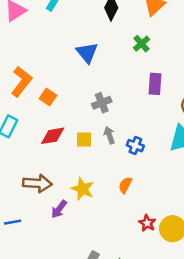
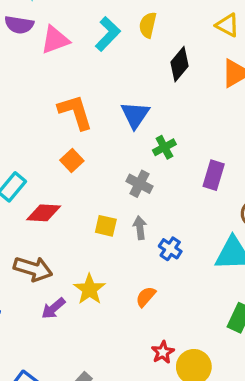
green cross: (142, 44) -> (164, 147), moved
orange L-shape: (21, 82) -> (75, 112), moved, turned -68
gray cross: (102, 103) -> (139, 184), turned 36
red diamond: (53, 136) -> (44, 213), moved

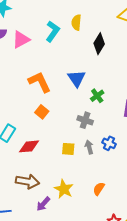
blue cross: (170, 249) -> (109, 143), moved

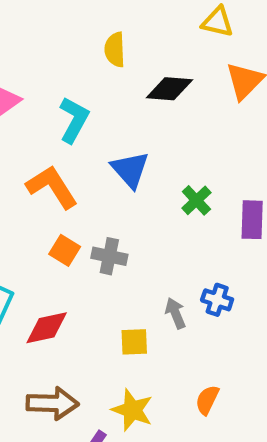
cyan L-shape: (53, 31) -> (74, 120), moved
black diamond: (99, 44) -> (169, 89), turned 70
green cross: (97, 96) -> (196, 200), moved
gray cross: (85, 120) -> (109, 256), moved
yellow square: (68, 149) -> (134, 342), moved

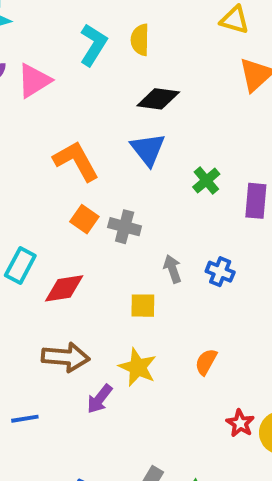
black diamond: (169, 89) -> (158, 99), moved
cyan L-shape: (74, 120) -> (93, 45), moved
gray arrow: (176, 313) -> (172, 269), moved

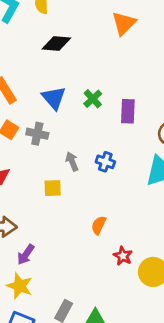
blue triangle: (148, 149) -> (54, 98), moved
yellow star: (138, 367) -> (20, 286), moved
red star: (240, 423) -> (123, 256), moved

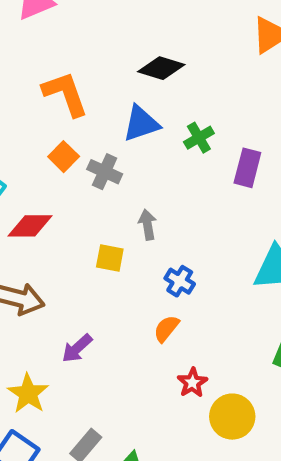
black diamond: (56, 44) -> (161, 68), moved
blue triangle: (54, 98) -> (141, 124), turned 40
blue cross: (105, 162) -> (180, 281), moved
purple arrow: (26, 255) -> (77, 348), moved

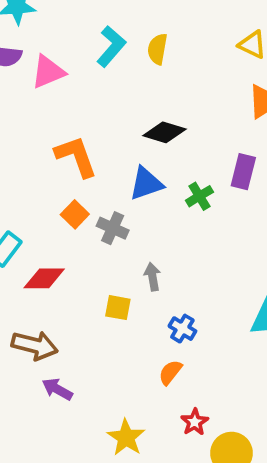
purple rectangle: (247, 168) -> (243, 172), moved
purple arrow: (77, 348) -> (57, 389), moved, turned 72
yellow star: (28, 394) -> (126, 437), moved

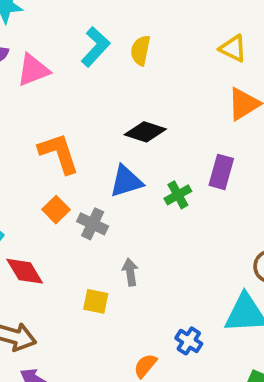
red diamond: (44, 278) -> (25, 271), turned 57
blue cross: (182, 329) -> (189, 341), moved

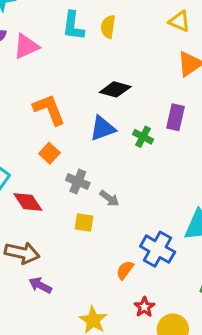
cyan L-shape: (96, 47) -> (73, 26), turned 148
green cross: (178, 195) -> (143, 137), turned -30
gray cross: (93, 224) -> (78, 182), moved
gray arrow: (130, 272) -> (109, 198), turned 138
blue cross: (189, 341) -> (158, 249), size x1.6

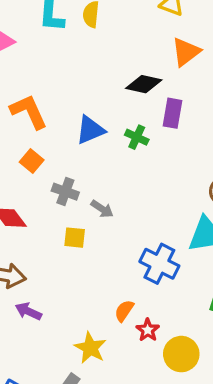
black diamond: (115, 89) -> (144, 84), moved
orange semicircle: (125, 270) -> (124, 311), moved

